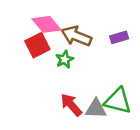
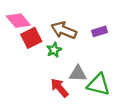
pink diamond: (46, 24) -> (18, 21), moved
gray triangle: (96, 109) -> (78, 74), moved

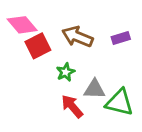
green star: (54, 50) -> (66, 72), moved

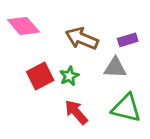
red square: (38, 46) -> (40, 76), moved
gray triangle: (94, 89) -> (115, 68), moved

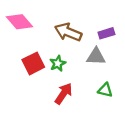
green triangle: (126, 108) -> (105, 90), size x0.6
red arrow: (76, 112) -> (64, 94), turned 75

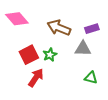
red arrow: (64, 94) -> (36, 78), moved

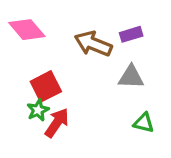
purple rectangle: (92, 29) -> (131, 34), moved
green star: (50, 55) -> (38, 110), moved

